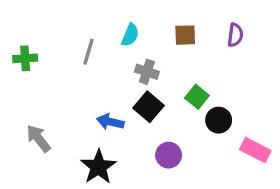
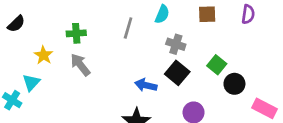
gray arrow: (38, 138) -> (80, 65), moved

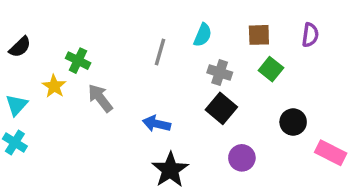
green cross: (76, 33) -> (78, 61), moved, turned 30
green square: (217, 65) -> (271, 69), moved
cyan triangle: (31, 82) -> (17, 105), moved
blue arrow: (146, 85) -> (157, 124), moved

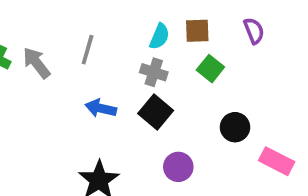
cyan semicircle: (203, 35) -> (159, 36), moved
purple semicircle: (310, 35) -> (254, 31), turned -30
gray arrow: (100, 98) -> (37, 63), moved
blue arrow: (157, 124) -> (101, 108), moved

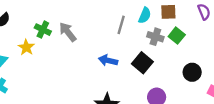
gray line: (88, 50) -> (121, 25), moved
gray cross: (154, 72) -> (155, 37), moved

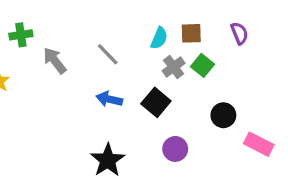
gray line: (121, 25) -> (108, 54), moved, turned -60
green cross: (43, 30) -> (21, 35), moved, turned -35
gray cross: (155, 37) -> (174, 67), turned 35

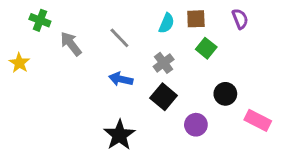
green cross: (21, 35) -> (40, 20), turned 30
gray cross: (174, 67) -> (164, 63), moved
black square: (156, 102) -> (164, 97), moved
purple circle: (175, 149) -> (196, 125), moved

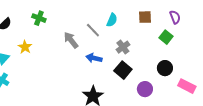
cyan semicircle: (166, 23) -> (112, 20), moved
gray arrow: (71, 44) -> (71, 40), moved
green square: (206, 48) -> (166, 37), moved

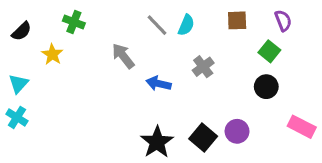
gray line: (93, 30) -> (157, 25), moved
yellow star: (25, 47) -> (52, 54), moved
black circle: (165, 68) -> (266, 87), moved
black square: (123, 70) -> (203, 137), moved

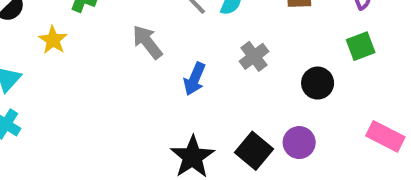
green square: (269, 51) -> (361, 46), moved, turned 30
blue arrow: (159, 84) -> (195, 79), turned -80
black circle: (266, 87) -> (318, 83), moved

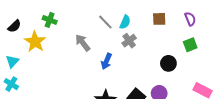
yellow star: (53, 40) -> (35, 42), size x1.5
gray cross: (254, 56) -> (129, 41), moved

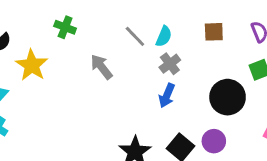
green cross: (50, 20) -> (65, 27), moved
blue arrow: (106, 61) -> (167, 96), moved
black circle: (168, 63) -> (228, 97), size x1.5

